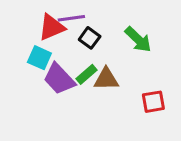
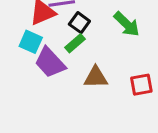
green rectangle: (87, 74) -> (75, 43), moved
brown triangle: (106, 79) -> (96, 77), moved

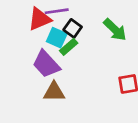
cyan square: (31, 42) -> (57, 38), moved
brown triangle: (96, 77) -> (54, 92), moved

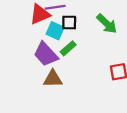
black square: (73, 28) -> (69, 23), turned -35
green rectangle: (69, 47) -> (68, 48), moved

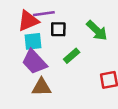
cyan square: (55, 31) -> (33, 41), moved, turned -30
green rectangle: (68, 48) -> (72, 56), moved

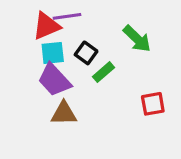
black square: (58, 29) -> (86, 53), moved, turned 35

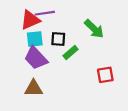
black square: (86, 53) -> (58, 39), turned -32
brown triangle: (64, 113) -> (34, 88), moved

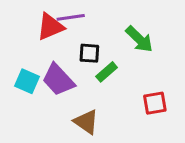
cyan square: (35, 39) -> (27, 81), moved, turned 30
brown triangle: (34, 88) -> (86, 122), moved, turned 36

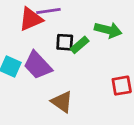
green arrow: (139, 39) -> (108, 30), turned -30
green rectangle: (107, 72) -> (80, 45), moved

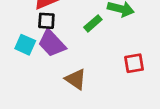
black square: (65, 42) -> (46, 21), moved

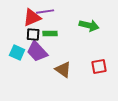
green rectangle: (93, 23) -> (50, 34), moved, turned 40
brown triangle: (76, 79) -> (63, 70), moved

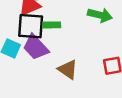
black square: (33, 35) -> (31, 26), size x1.6

